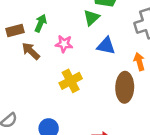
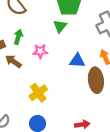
blue triangle: (106, 46) -> (77, 61), moved
yellow cross: (71, 81) -> (38, 93), moved

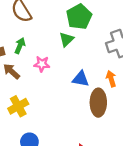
yellow cross: (38, 93) -> (18, 106), moved

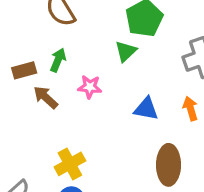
brown ellipse: (98, 103) -> (169, 165), moved
yellow cross: (18, 106) -> (70, 164), moved

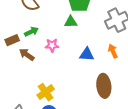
green triangle: (126, 51) -> (71, 22), turned 48
green arrow: (58, 60) -> (31, 32), turned 48

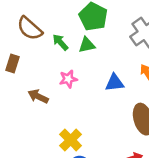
green arrow: (31, 32) -> (60, 42), moved, turned -96
brown rectangle: (12, 40) -> (12, 63), moved, turned -40

